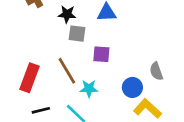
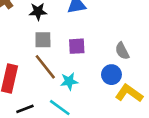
gray square: (77, 34) -> (43, 40), moved
gray semicircle: (156, 71) -> (122, 51), moved

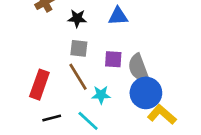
gray semicircle: (122, 51) -> (138, 68), moved, size x1.5
blue circle: (111, 75) -> (146, 93), size x1.5

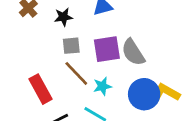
purple square: (113, 59) -> (107, 49), size x1.5
red rectangle: (39, 85) -> (41, 89), turned -36
blue circle: (146, 93) -> (144, 94), moved

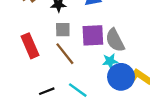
cyan star: (102, 86) -> (110, 61), moved
red rectangle: (41, 89) -> (30, 46), moved

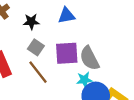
gray square: (63, 30) -> (36, 47), turned 35

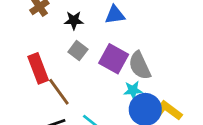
purple square: (67, 53) -> (114, 59), turned 30
brown line: (38, 72) -> (59, 92), moved

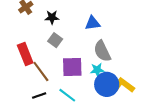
blue triangle: (115, 15) -> (93, 23), moved
purple square: (114, 59) -> (72, 67), moved, turned -30

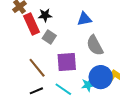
red rectangle: (25, 54) -> (32, 24), moved
cyan star: (97, 70) -> (88, 85), moved

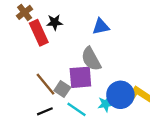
gray square: (49, 37) -> (62, 89), moved
gray semicircle: (95, 45) -> (91, 59), moved

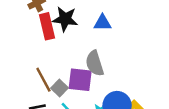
black star: (55, 22) -> (65, 19), size x1.5
blue triangle: (101, 27) -> (103, 23), moved

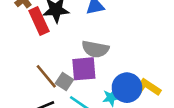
gray semicircle: (95, 63) -> (95, 49), turned -50

